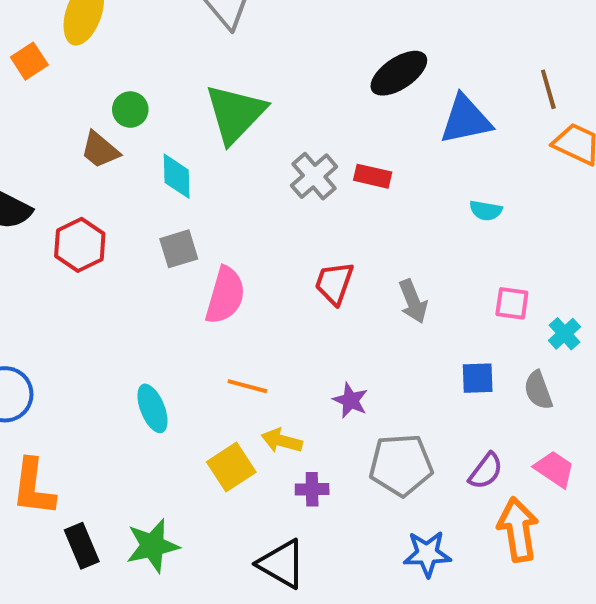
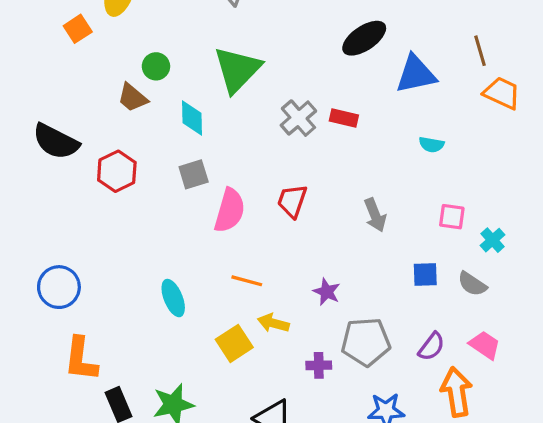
red trapezoid: (334, 283) -> (292, 201), moved
gray semicircle: (538, 390) -> (472, 284), turned -36
purple cross: (312, 489) -> (319, 365), moved

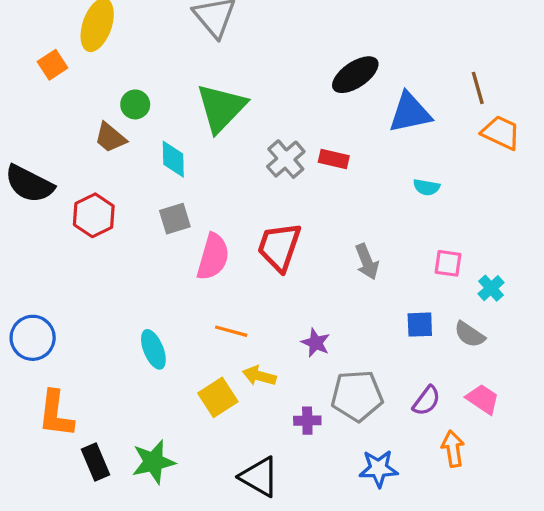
red trapezoid: (292, 201) -> (279, 247), size x1.4
orange arrow: (457, 392) -> (453, 449), size x0.7

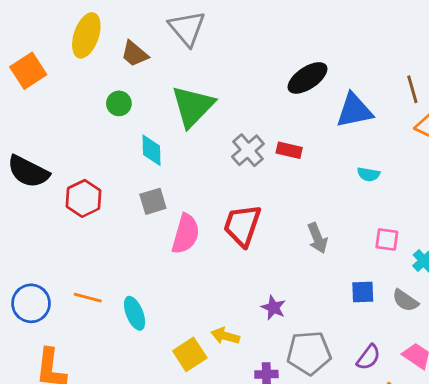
orange square: (52, 65) -> (28, 71), moved, size x1.4
brown trapezoid: (110, 138) -> (135, 54), moved
orange line: (231, 331) -> (88, 298), moved

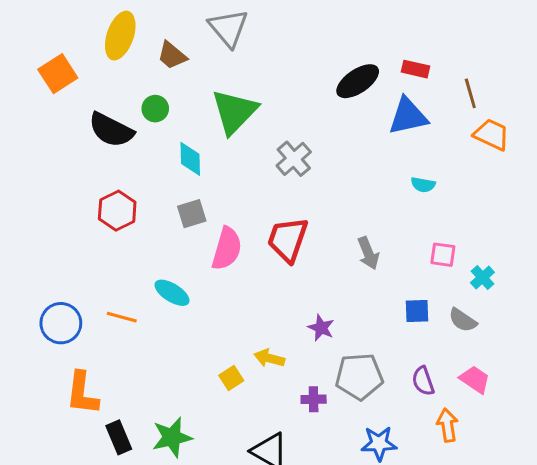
red rectangle: (289, 150) -> (415, 69), moved
black semicircle: (28, 171) -> (111, 130), moved
cyan ellipse: (135, 313) -> (172, 293), moved, turned -36
yellow square: (190, 354) -> (231, 378), size x0.7
purple semicircle: (368, 357) -> (423, 381), turned 124

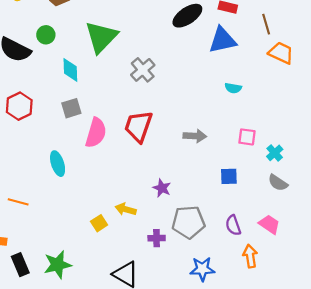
gray arrow: (368, 253) -> (195, 136), turned -65
cyan ellipse: (172, 293) -> (58, 164), turned 40
orange line: (122, 317) -> (18, 202), moved
gray semicircle: (463, 320) -> (278, 183), moved

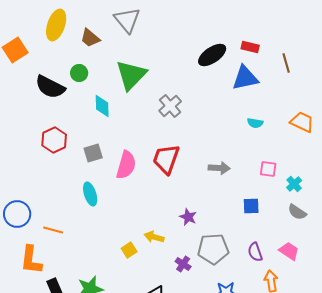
orange trapezoid: (281, 53) -> (302, 122), moved
gray square: (71, 108) -> (93, 153), moved
purple cross: (157, 238) -> (183, 264), turned 35

